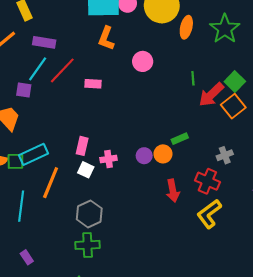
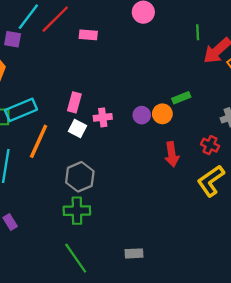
red cross: (207, 181) -> (210, 145), size x0.7

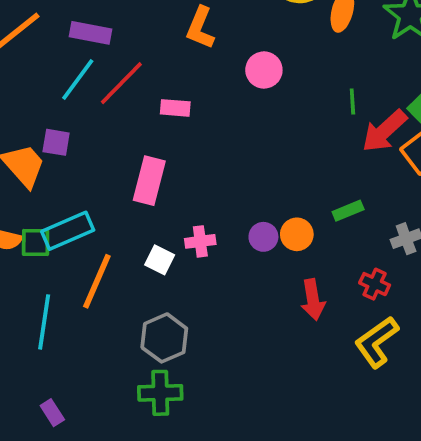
purple square: (13, 39) -> (56, 142), moved
green rectangle: (181, 98) -> (348, 211), moved
pink rectangle: (74, 102) -> (149, 181), moved, size x1.4

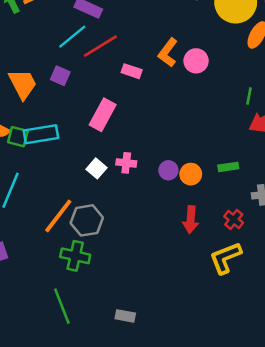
orange L-shape: (200, 28) -> (168, 53), moved
purple square: (56, 142) -> (60, 76), moved
orange line: (97, 281) -> (58, 216), moved

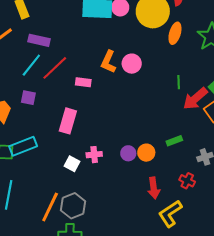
yellow L-shape: (225, 258) -> (170, 214), moved

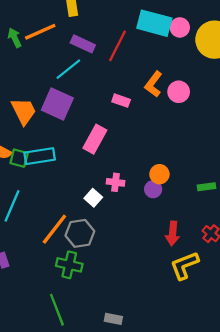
red line: (55, 68) -> (118, 46), moved, turned -32
purple square: (28, 98) -> (57, 104), size x1.8
orange circle: (146, 153) -> (159, 174), moved
white square: (72, 164) -> (93, 198), moved

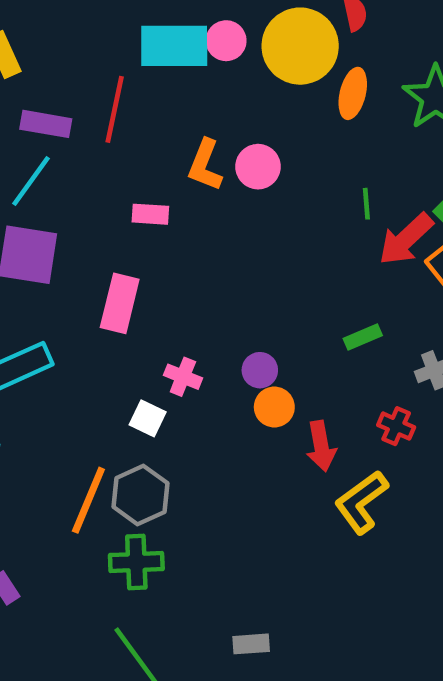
orange circle: (159, 174) -> (274, 407), moved
pink cross: (116, 182) -> (183, 377), turned 30

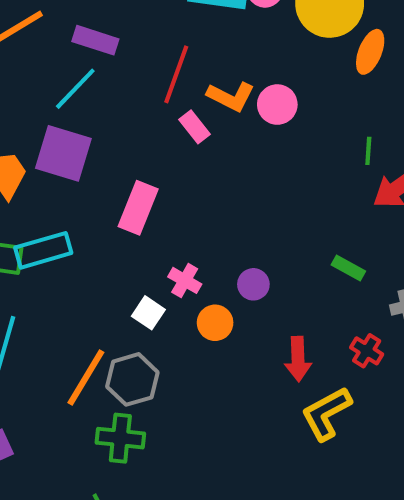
red line: (115, 109) -> (176, 74), moved
orange L-shape: (205, 165) -> (231, 97), turned -93
pink rectangle: (150, 214) -> (195, 127), moved, turned 40
green rectangle: (363, 337) -> (348, 268), turned 44
orange circle: (274, 407) -> (215, 323), moved

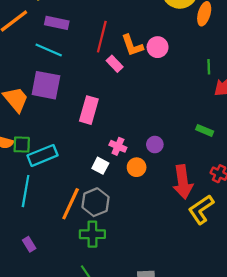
cyan line: (75, 89) -> (49, 50), turned 76
orange L-shape: (231, 97) -> (132, 45), turned 50
cyan rectangle: (43, 250) -> (42, 155), moved
red arrow: (298, 359) -> (183, 182), size x1.4

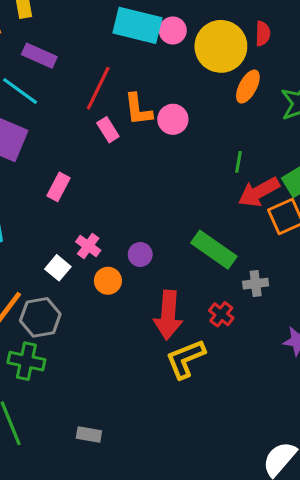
pink rectangle: (89, 110) -> (58, 187), size x0.7
green rectangle: (205, 130) -> (214, 250), size x1.8

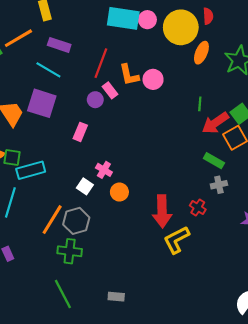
green rectangle: (214, 250) -> (214, 161), moved, size x0.7
purple circle: (140, 254) -> (95, 100), moved

